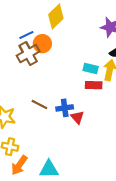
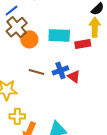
orange circle: (42, 44) -> (29, 39), moved
cyan rectangle: (91, 69) -> (59, 35), moved, size x1.5

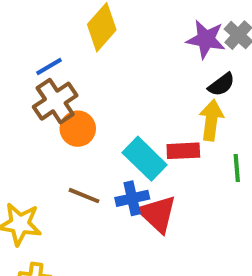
cyan rectangle: (59, 35) -> (145, 159), moved, turned 35
red triangle: (74, 77) -> (157, 214), size x1.5

